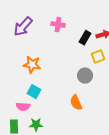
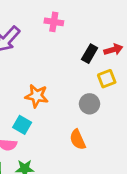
pink cross: (58, 25) -> (54, 22), moved
orange star: (32, 65) -> (37, 96), moved

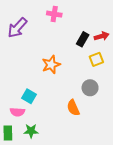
orange star: (37, 96) -> (51, 65), moved, turned -30
gray circle: (90, 104) -> (90, 88), moved

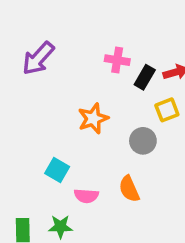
pink cross: (54, 14) -> (117, 60), moved
gray circle: (90, 88) -> (143, 141), moved
pink semicircle: (17, 112) -> (86, 196), moved

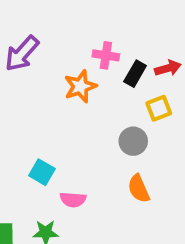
orange star: (93, 118) -> (80, 86), moved
orange semicircle: (129, 189) -> (139, 189), moved

